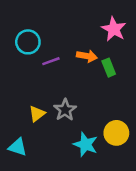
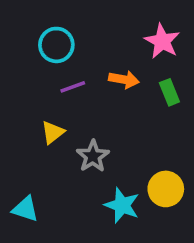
cyan circle: (28, 42) -> (56, 45), moved
green rectangle: (109, 68) -> (169, 92), moved
yellow triangle: (37, 114) -> (53, 132), moved

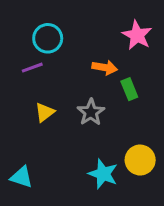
purple line: (73, 87) -> (32, 68), moved
green rectangle: (169, 92) -> (129, 89), moved
gray star: (93, 156) -> (91, 112), moved

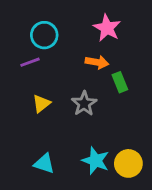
pink star: (137, 35) -> (107, 28), moved
yellow circle: (140, 160) -> (128, 163), moved
cyan triangle: (21, 177) -> (44, 163), moved

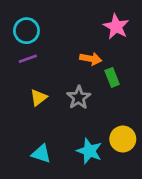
pink star: (107, 28) -> (116, 27), moved
cyan circle: (44, 35) -> (26, 31), moved
yellow circle: (128, 163) -> (123, 139), moved

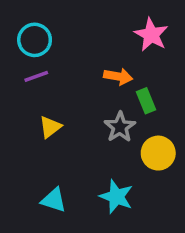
gray star: (79, 98) -> (120, 127), moved
yellow circle: (123, 139) -> (158, 153), moved

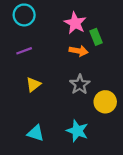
pink star: (151, 35) -> (75, 23), moved
cyan circle: (35, 40) -> (24, 15), moved
green rectangle: (146, 101) -> (96, 37), moved

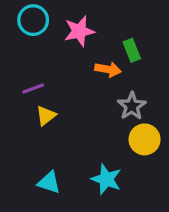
pink star: (75, 23) -> (79, 31), moved, turned 30
purple line: (24, 51) -> (33, 88), moved
gray star: (80, 84) -> (132, 106), moved

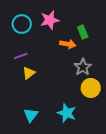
cyan circle: (33, 20) -> (22, 24), moved
cyan triangle: (49, 182) -> (31, 115), turned 49

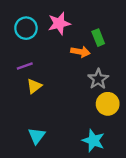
cyan star: (67, 113) -> (93, 141), moved

